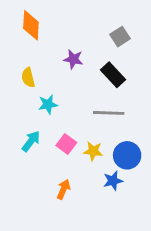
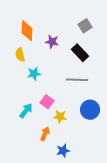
orange diamond: (31, 25) -> (27, 31), moved
cyan arrow: (31, 141) -> (26, 111), moved
yellow star: (93, 151) -> (60, 117), moved
blue star: (113, 181) -> (63, 151), moved

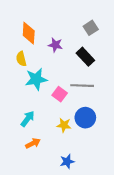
cyan star: (34, 74) -> (36, 79), size x1.5
pink square: (47, 102) -> (60, 94), moved
blue circle: (90, 110) -> (85, 118), moved
orange arrow: (45, 134) -> (33, 143), moved, turned 40

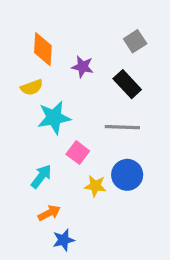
yellow semicircle: (21, 59) -> (32, 87), turned -96
pink square: (60, 94) -> (78, 153), moved
blue star: (67, 161) -> (64, 240), moved

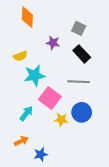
gray square: (135, 41) -> (79, 28), moved, turned -32
orange diamond: (43, 49) -> (27, 17), moved
pink square: (78, 153) -> (50, 98), size x1.5
orange arrow: (49, 213) -> (21, 141), moved

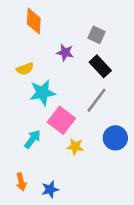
gray line: (79, 82) -> (97, 100), turned -55
blue circle: (82, 112) -> (115, 138), moved
orange arrow: (21, 141) -> (21, 182), moved, turned 104

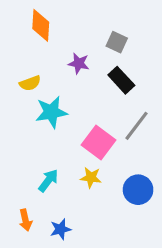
gray line: (97, 100) -> (137, 126), moved
pink square: (61, 120) -> (98, 143), moved
blue circle: (115, 138) -> (138, 190), moved
cyan arrow: (32, 139) -> (48, 181), moved

